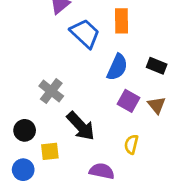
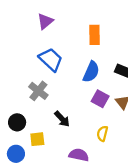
blue trapezoid: (85, 33) -> (51, 59), moved
black arrow: (81, 126) -> (62, 119), size x0.7

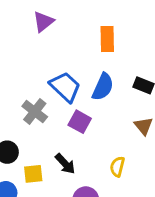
blue trapezoid: (51, 59) -> (65, 87), moved
purple square: (100, 99) -> (80, 122), moved
black arrow: (62, 119) -> (65, 164), moved

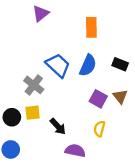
purple square: (80, 122) -> (98, 99), moved
yellow square: (33, 174) -> (33, 113), moved

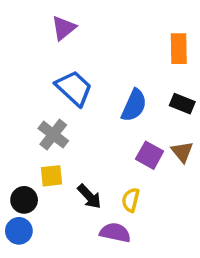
orange rectangle: (91, 27) -> (179, 49), moved
blue trapezoid: (58, 65) -> (74, 88), moved
black circle: (12, 117) -> (24, 200), moved
yellow semicircle: (99, 129) -> (131, 200), moved

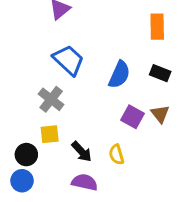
yellow semicircle: (131, 200) -> (117, 155), turned -30
purple semicircle: (115, 233) -> (85, 182), moved

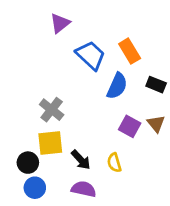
orange rectangle: (157, 27) -> (130, 51), moved, turned -30
blue trapezoid: (69, 60) -> (91, 55), moved
yellow square: (50, 134) -> (50, 143), size x1.4
blue circle: (22, 181) -> (35, 188), moved

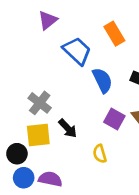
orange rectangle: (130, 51) -> (114, 34), moved
blue semicircle: (117, 86) -> (102, 80), turned -50
black arrow: (81, 160) -> (68, 128), moved
purple semicircle: (84, 189) -> (50, 179), moved

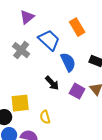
gray cross: (40, 103) -> (21, 50), moved
black arrow: (68, 128) -> (52, 83), moved
yellow semicircle: (100, 154) -> (45, 117), moved

